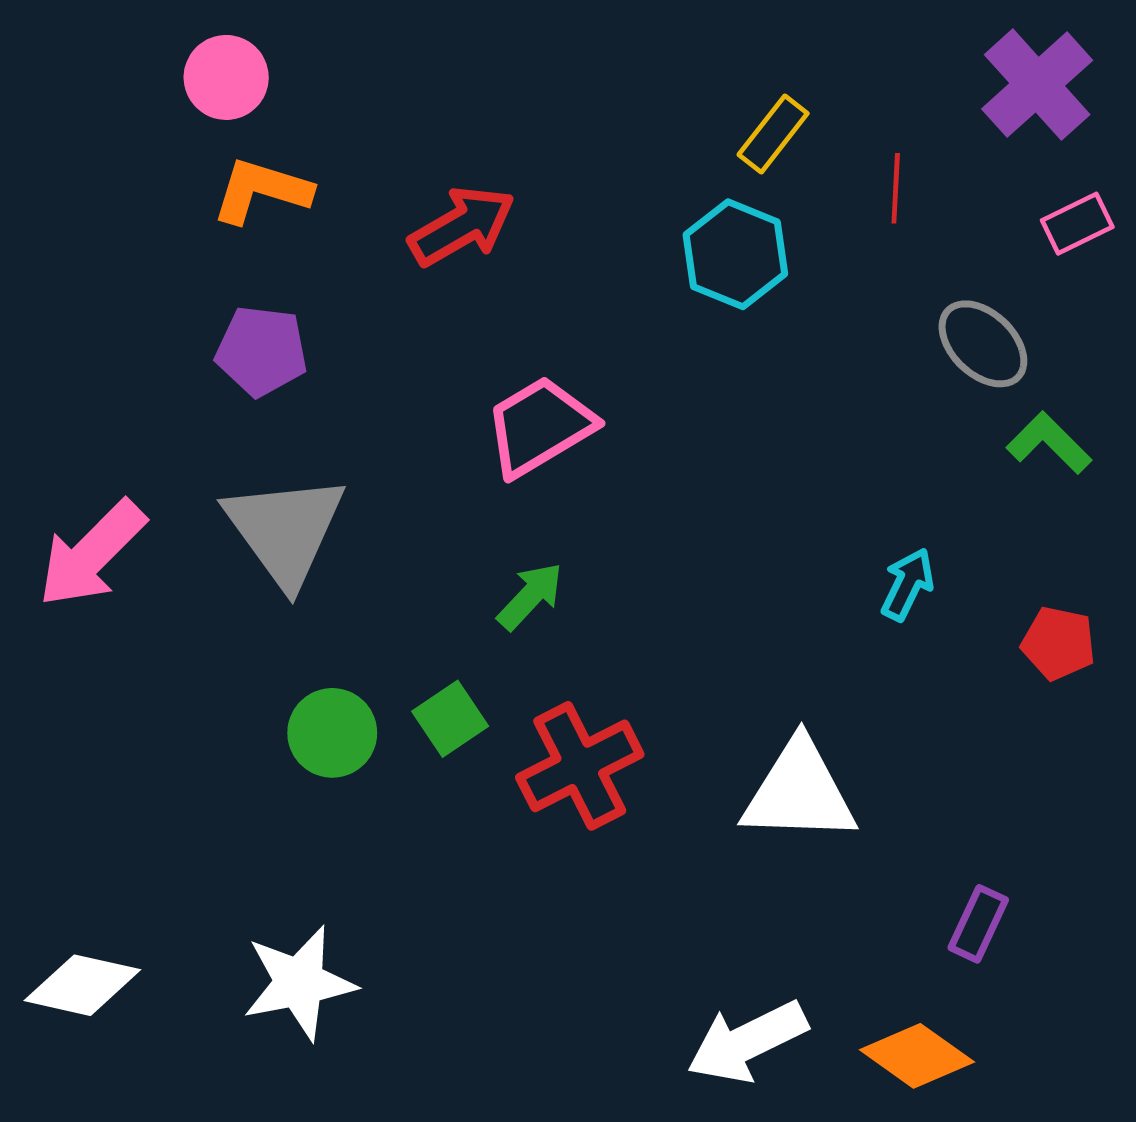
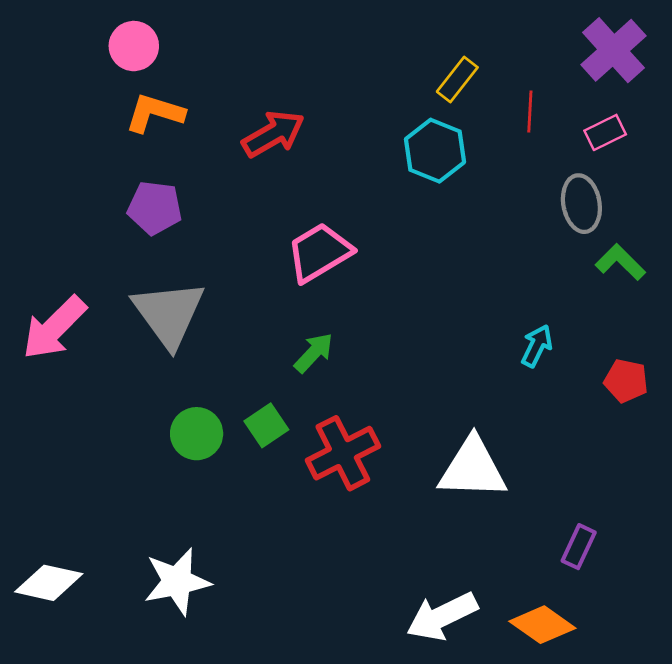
pink rectangle: (1077, 224) -> (605, 132), moved
gray ellipse: (983, 344) -> (581, 204), turned 36

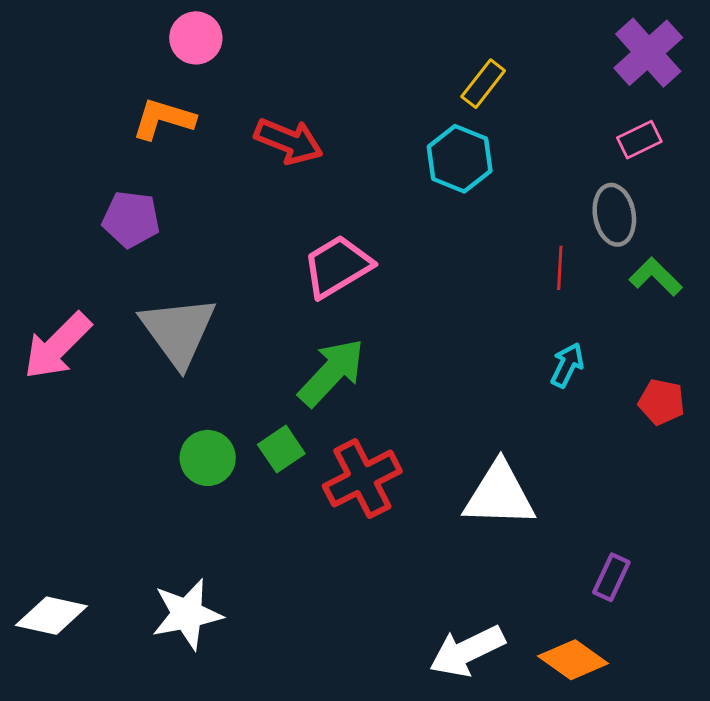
pink circle: (134, 46) -> (196, 38), moved
red line: (530, 112) -> (560, 268), moved
red arrow: (273, 134) -> (289, 141), turned 52
purple pentagon: (155, 208) -> (131, 219), moved
green arrow: (314, 353) -> (331, 372), size x1.6

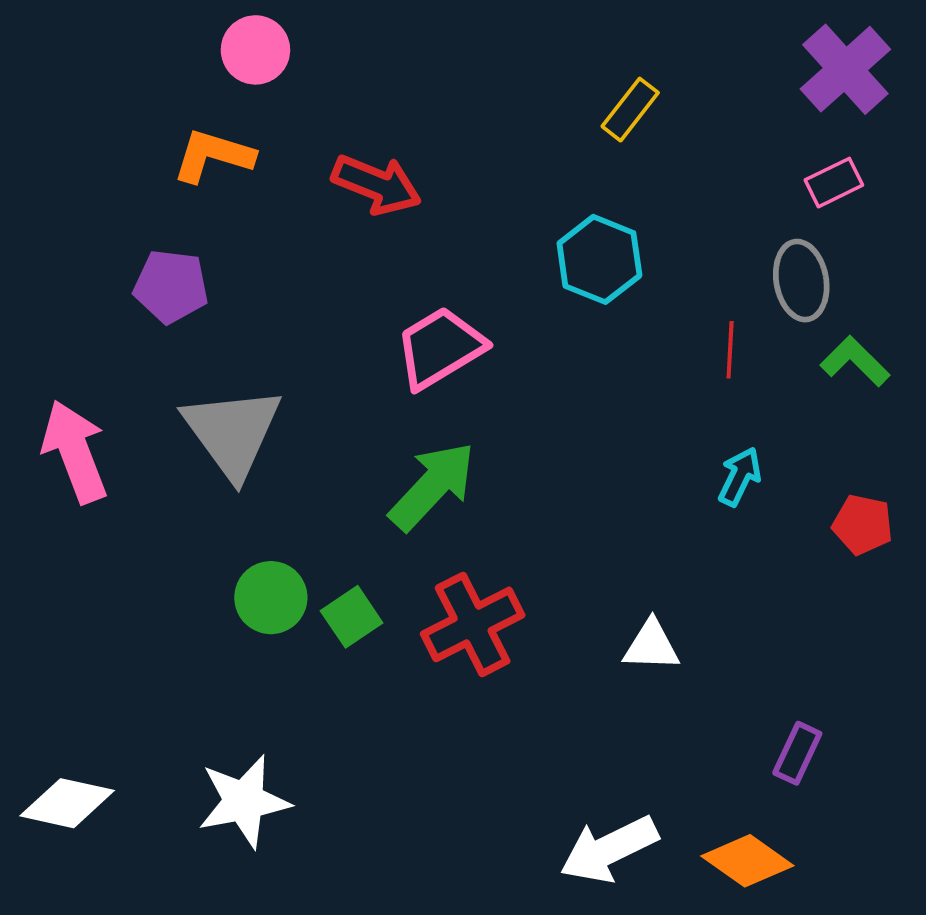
cyan hexagon: (460, 159) -> (599, 259), moved
pink arrow: (57, 346) -> (75, 452), turned 114
green square: (281, 449) -> (352, 617), moved
white triangle: (499, 495) -> (651, 646), size x0.6

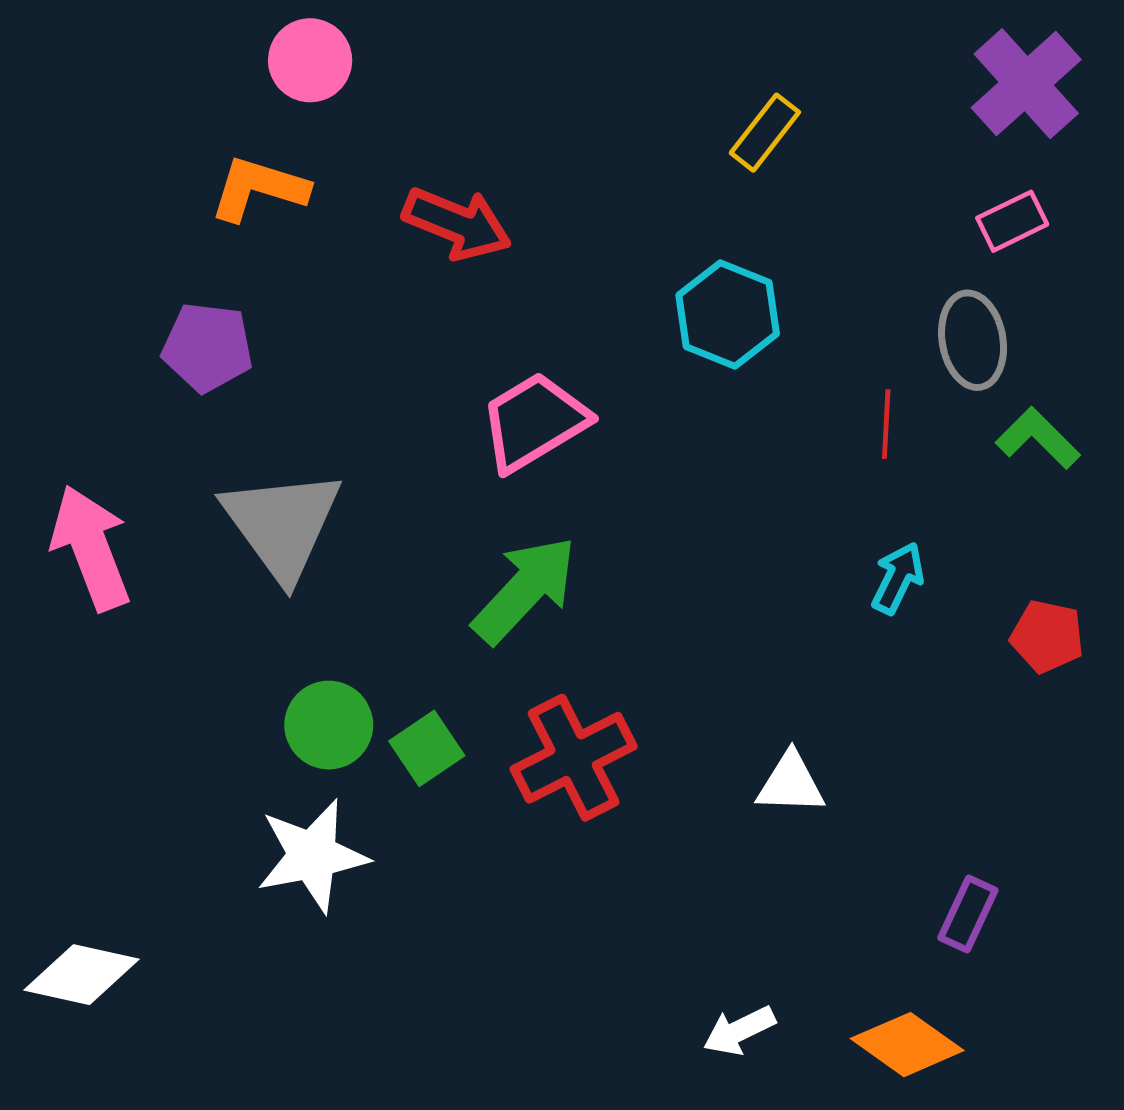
white star: (244, 801) -> (312, 856), moved
white arrow: (609, 849) -> (739, 1031), size x0.6

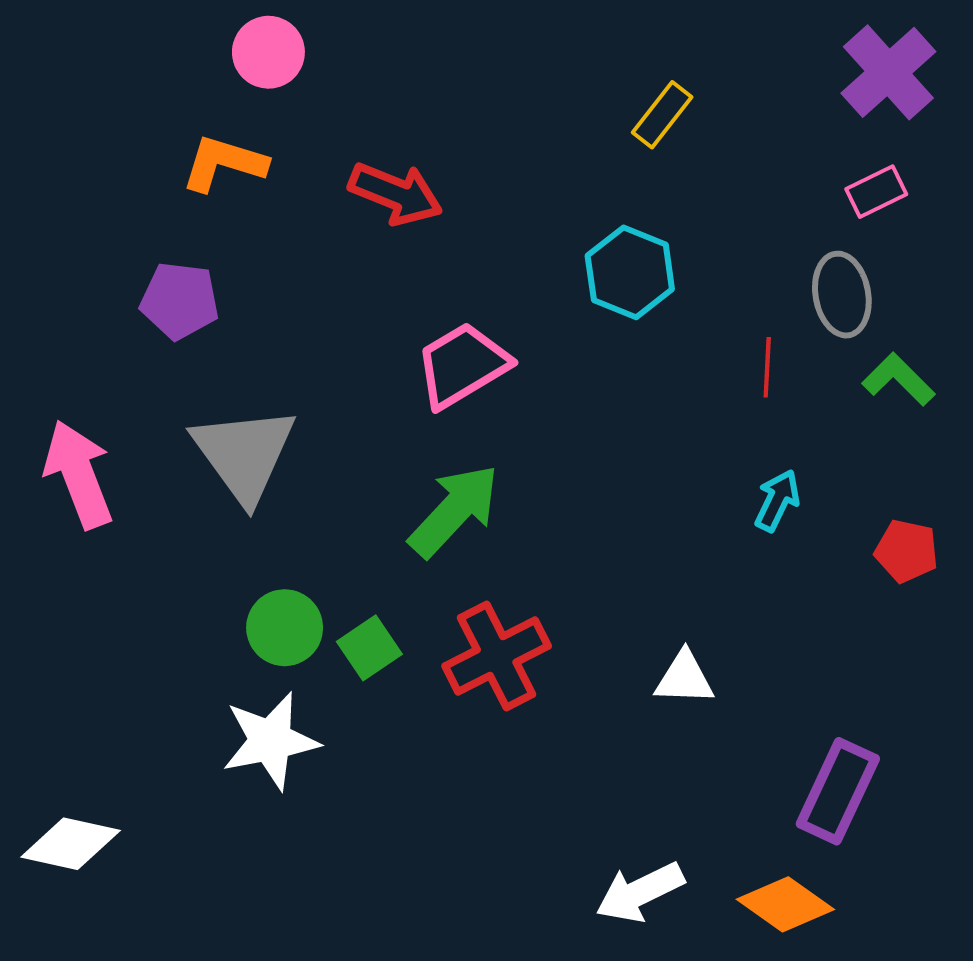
purple rectangle: (968, 914) -> (838, 791), size x1.6
white arrow: (739, 1031) -> (640, 892), size x1.4

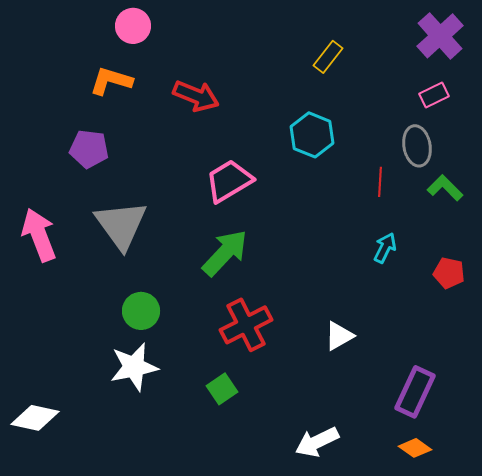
green square: (369, 648) -> (222, 389), moved
white triangle: (684, 678) -> (339, 336), turned -32
orange diamond: (785, 904) -> (415, 448), moved, size x0.7

